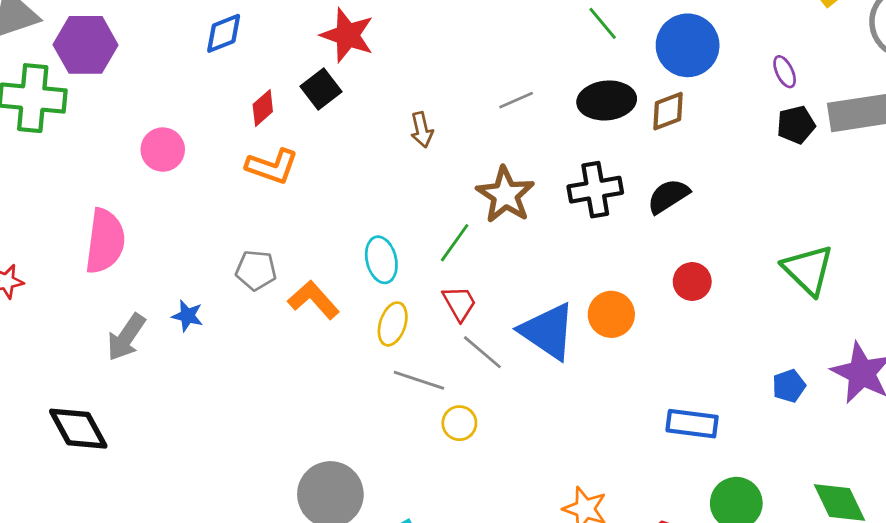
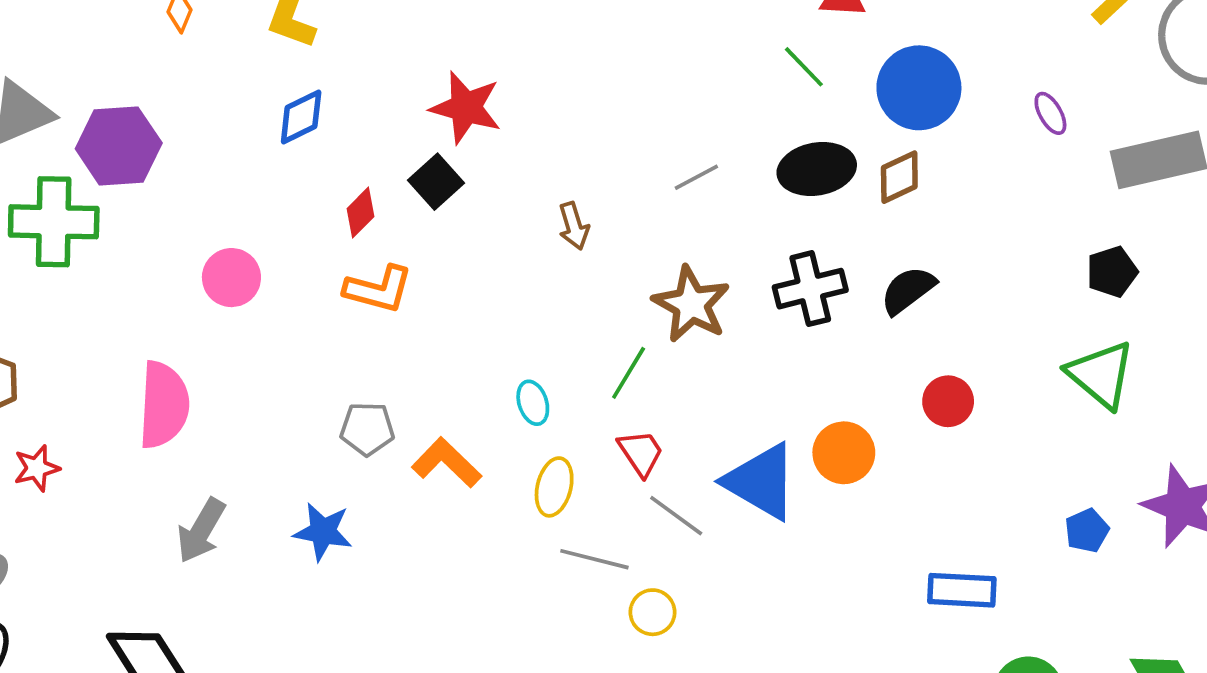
black pentagon: (796, 125) -> (1112, 272), moved
cyan ellipse: (381, 260) -> (533, 403), size x0.7
blue star: (187, 316) -> (323, 532), moved, size x1.4

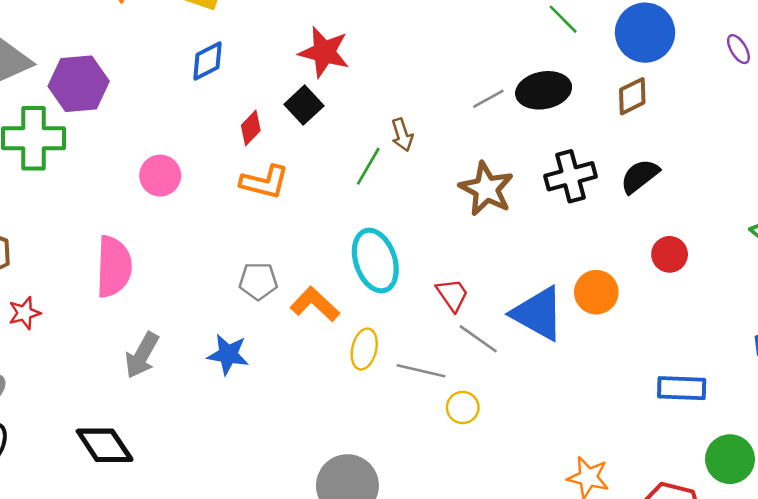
black ellipse: (817, 169) -> (544, 90), moved
green line: (629, 373) -> (368, 166), moved
cyan ellipse: (533, 403) -> (375, 261), size x2.0
yellow ellipse: (554, 487) -> (364, 349), moved

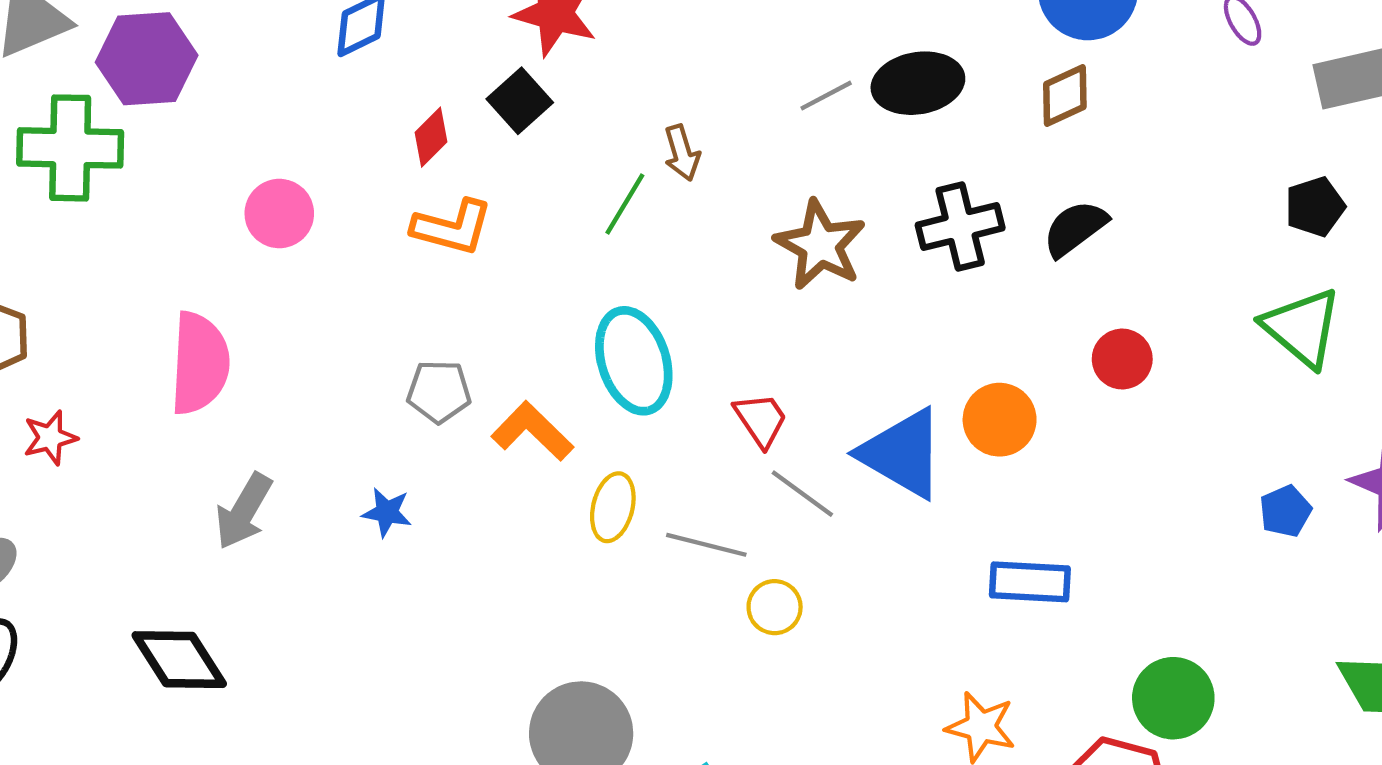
blue star: (228, 354) -> (387, 512), size x0.7
blue rectangle: (682, 388) -> (1030, 582), moved
green circle: (730, 459) -> (1173, 698), moved

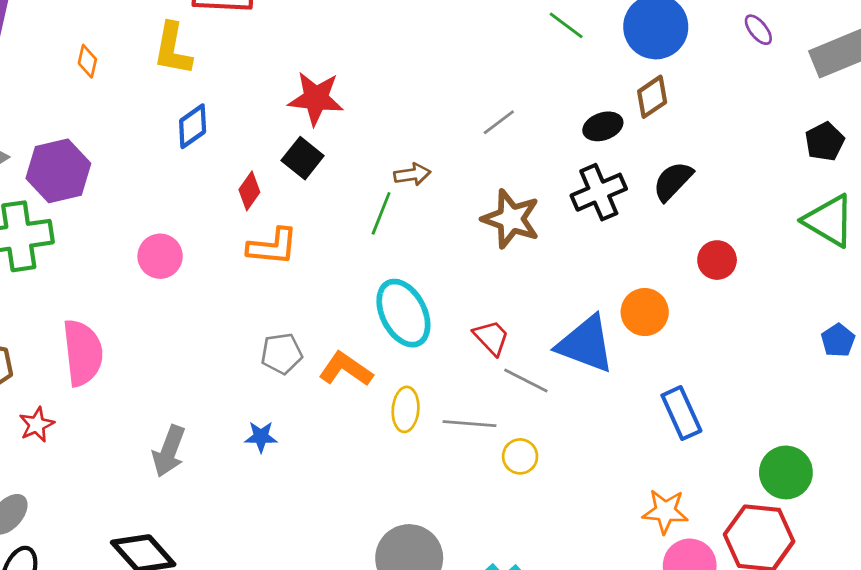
black ellipse: (918, 83) -> (603, 126), moved, size x0.7
brown arrow: (682, 153) -> (412, 174), turned -72
pink semicircle: (200, 363) -> (83, 353), moved
blue rectangle: (1030, 582) -> (681, 413), turned 72

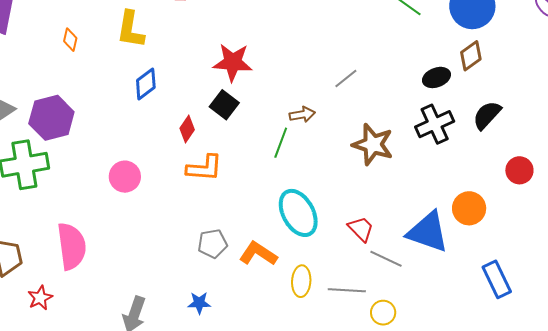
gray line: (499, 122) -> (346, 78), moved

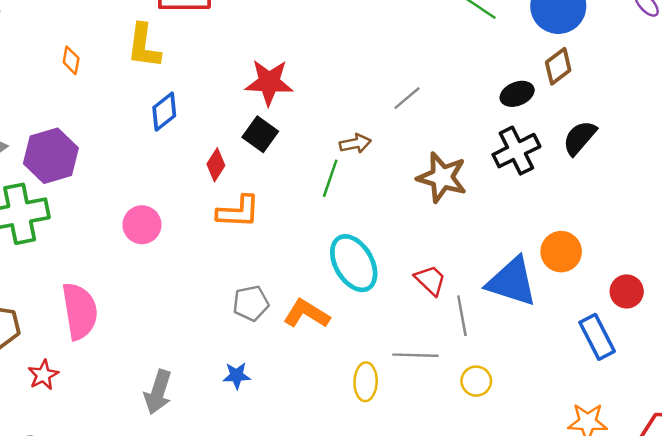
red circle: (519, 170) -> (627, 291), moved
gray line: (386, 259) -> (462, 316), turned 56
yellow ellipse: (301, 281) -> (366, 382), moved
yellow circle: (383, 313) -> (476, 381), moved

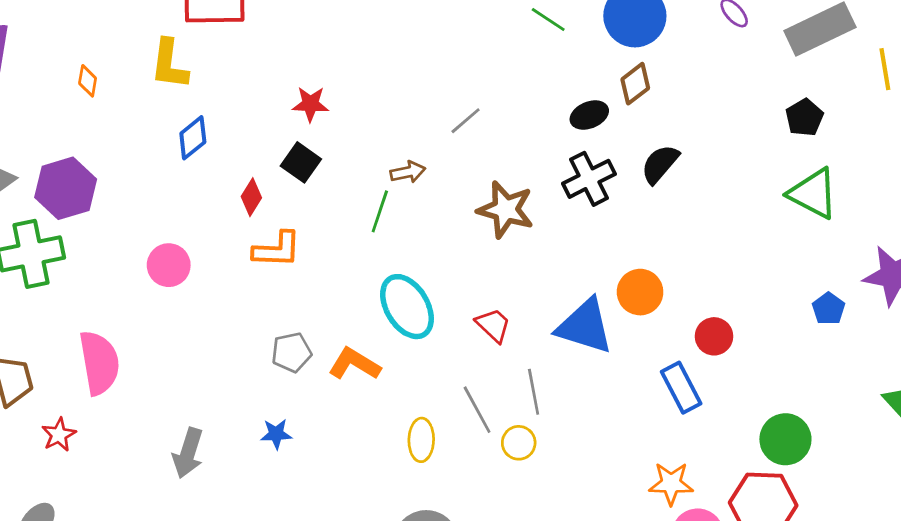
red star: (269, 82) -> (310, 104), size x0.7
gray line: (462, 316) -> (534, 392), moved
gray line: (415, 355) -> (477, 410), turned 60
yellow circle: (476, 381) -> (519, 443), moved

